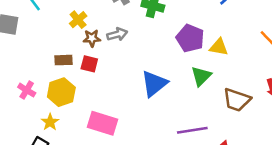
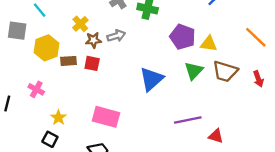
yellow hexagon: (61, 92) -> (46, 48), moved
brown trapezoid: (237, 100) -> (225, 71), moved

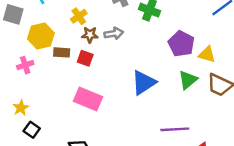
pink cross: (36, 89) -> (25, 65), moved, turned 35
pink rectangle: (106, 117) -> (88, 99), moved
yellow star: (58, 118) -> (21, 108), moved

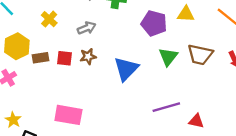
brown star: (90, 35) -> (88, 56), moved
yellow triangle: (207, 55) -> (186, 14), moved
pink rectangle: (88, 99) -> (68, 115), moved

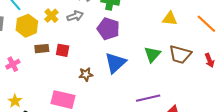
purple pentagon: (154, 23) -> (108, 29), moved
gray arrow: (87, 28) -> (75, 16), moved
yellow hexagon: (17, 46) -> (27, 26), moved
brown star: (88, 56) -> (86, 74), moved

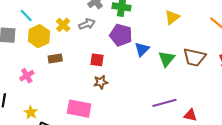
yellow triangle: (170, 19) -> (172, 17), moved, turned -42
red square: (63, 50) -> (97, 60), moved
blue triangle: (115, 63) -> (142, 49), moved, size x0.7

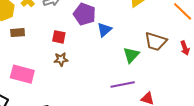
green triangle: (167, 59) -> (131, 55), moved
pink rectangle: (79, 109) -> (22, 74), moved

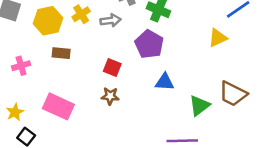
blue triangle: (104, 30) -> (165, 82), moved, turned 35

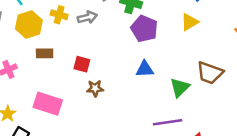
yellow cross: (81, 14) -> (59, 15), turned -35
purple pentagon: (149, 44) -> (144, 29), moved
red square: (112, 68) -> (82, 64), moved

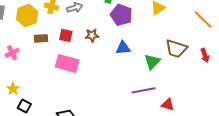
red square: (82, 64) -> (66, 35), moved
brown star: (95, 88) -> (92, 35), moved
pink rectangle: (48, 104) -> (67, 63), moved

